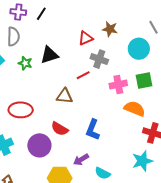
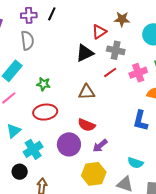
black triangle: (49, 55) -> (85, 53), moved
green star: (25, 63) -> (43, 84), moved
red line: (83, 75) -> (110, 72), moved
blue L-shape: (93, 130) -> (140, 121), moved
purple arrow: (81, 160) -> (100, 146), moved

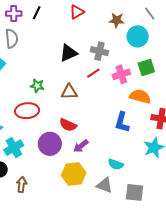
brown star: (122, 19) -> (117, 20), moved
red triangle: (99, 32) -> (77, 12), moved
green star: (43, 84) -> (37, 86), moved

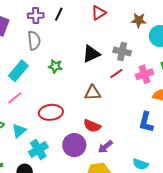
green star: (37, 86) -> (55, 66), moved

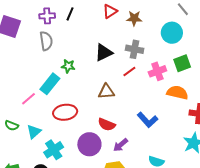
brown star: (139, 20) -> (134, 18), moved
cyan rectangle: (18, 71) -> (50, 84), moved
blue L-shape: (146, 122) -> (147, 120), moved, turned -55

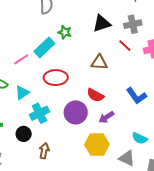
gray cross: (135, 49) -> (133, 24), turned -30
red line: (129, 72) -> (125, 46), turned 72

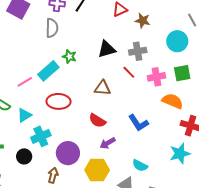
purple circle: (76, 112) -> (68, 153), moved
brown arrow: (44, 151) -> (53, 175), moved

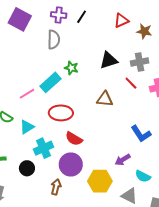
red semicircle: (97, 121) -> (74, 139), moved
purple arrow: (108, 143) -> (123, 160), moved

